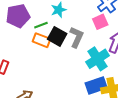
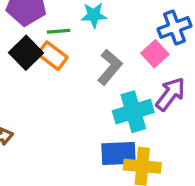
pink square: (100, 22) -> (155, 54), turned -35
black square: (57, 36) -> (26, 53), moved

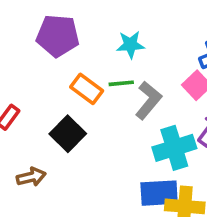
green line: (59, 31) -> (121, 83), moved
black square: (26, 53) -> (68, 134), moved

